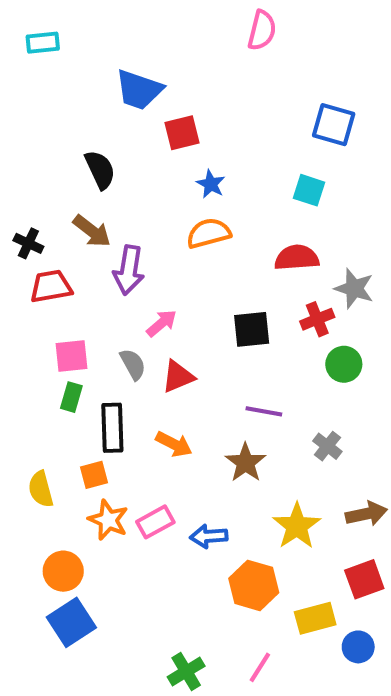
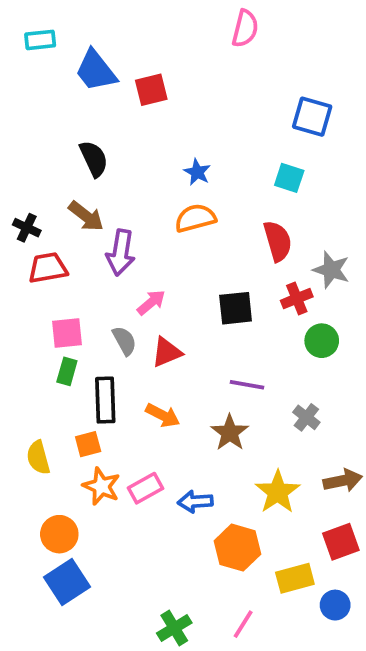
blue trapezoid: (139, 90) -> (96, 71), moved, turned 33
red square: (182, 133) -> (151, 90), moved
red semicircle: (297, 258) -> (278, 241), turned 78

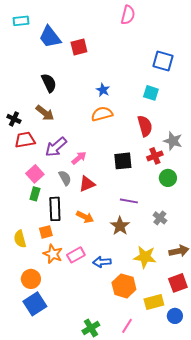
purple arrow: (121, 253) -> (56, 147), moved, turned 40
pink square: (67, 333) -> (35, 174), turned -36
yellow star: (278, 492) -> (145, 257), turned -30

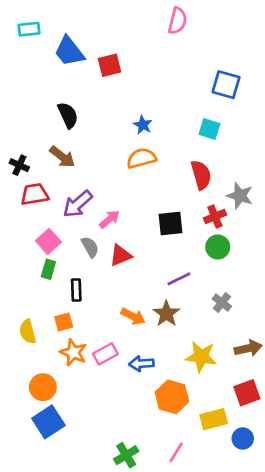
green circle: (168, 178) -> (218, 247), moved
purple line: (129, 201) -> (179, 279), turned -36
black rectangle: (55, 209) -> (76, 290), size x0.7
orange arrow: (85, 217) -> (133, 316), moved

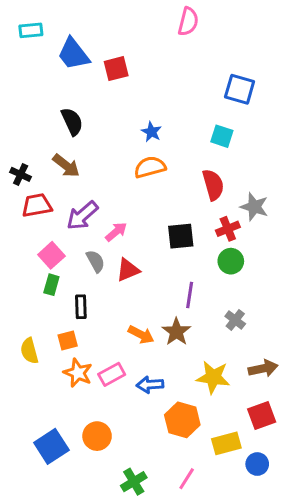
purple line: (179, 279) -> (190, 295), turned -55
orange circle: (43, 387) -> (97, 436), moved

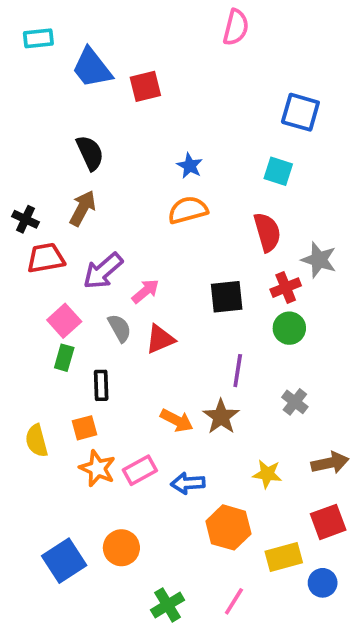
brown arrow: (66, 166) -> (83, 208), turned -100
yellow star: (213, 377) -> (267, 474), size x0.7

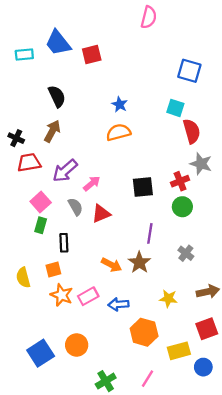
cyan rectangle: (38, 38) -> (24, 54), moved
red semicircle: (267, 232) -> (192, 131), moved

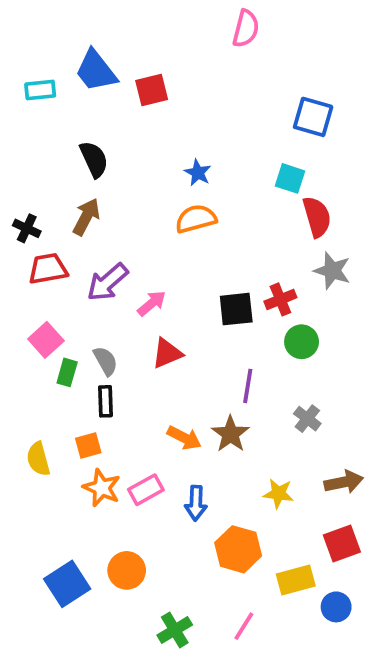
red cross: (180, 181) -> (280, 299), moved
pink square: (41, 202) -> (46, 340), moved
gray semicircle: (75, 207) -> (106, 361), moved
blue arrow: (118, 304) -> (196, 503), turned -84

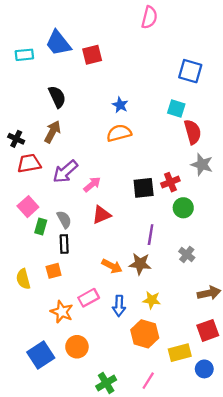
brown star: (230, 434) -> (140, 264), turned -30
orange star: (102, 488) -> (62, 312), moved
yellow star: (278, 494) -> (152, 300), moved

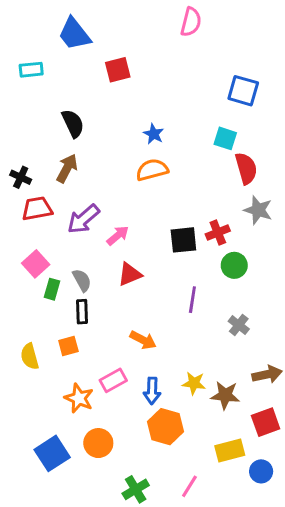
blue trapezoid: (58, 43) -> (74, 34), moved
brown star: (140, 264) -> (225, 395), moved
orange hexagon: (145, 334) -> (166, 427), moved

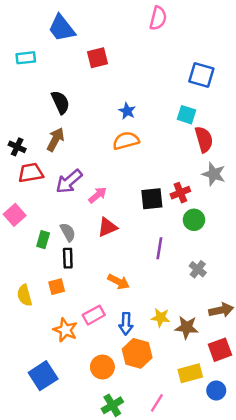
pink square: (36, 264) -> (15, 215), moved
orange circle: (98, 443) -> (102, 367), moved

